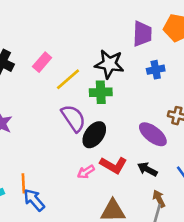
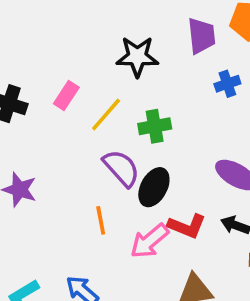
black star: (109, 64) -> (137, 57), moved
pink arrow: (86, 172) -> (149, 241), size x1.6
orange line: (23, 183) -> (101, 220), moved

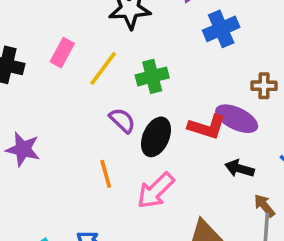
blue cross: (227, 84) -> (221, 29), size x1.4
purple semicircle: (121, 168) -> (122, 120), size x0.7
red L-shape: (187, 226) -> (207, 127), moved

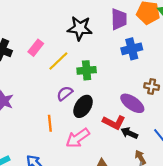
purple semicircle: (122, 120) -> (65, 93), turned -91
red L-shape: (207, 127) -> (114, 122), moved

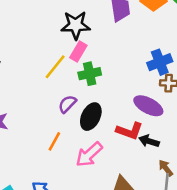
pink rectangle: (36, 48) -> (78, 52), moved
blue cross: (132, 49) -> (160, 62), moved
orange line: (50, 123) -> (54, 141), turned 42

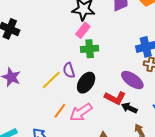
yellow line: (55, 67) -> (51, 80), moved
purple semicircle: (67, 104) -> (69, 70), turned -70
orange line: (54, 141) -> (60, 111), moved

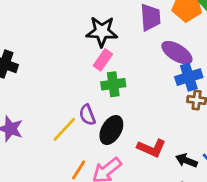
purple ellipse: (132, 80) -> (177, 53), moved
black arrow: (129, 108) -> (186, 161), moved

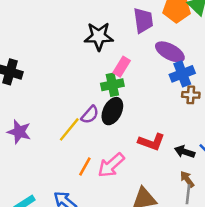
pink rectangle: (103, 60) -> (122, 67), moved
purple semicircle: (87, 115) -> (90, 115), turned -114
black ellipse: (111, 130) -> (112, 111), moved

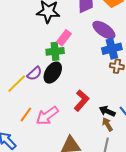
red L-shape: (152, 142) -> (81, 101), turned -75
brown arrow: (187, 179) -> (107, 124), moved

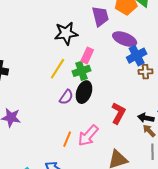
yellow line: (17, 84) -> (57, 69), moved

